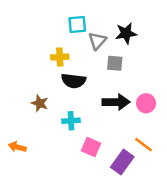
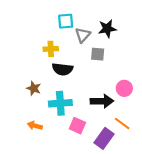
black arrow: (116, 102) -> (102, 101), moved
cyan cross: (71, 121) -> (60, 103), size x1.5
orange arrow: (17, 147) -> (35, 126), moved

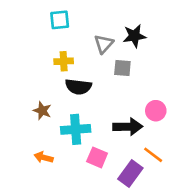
cyan square: (66, 21) -> (60, 20), moved

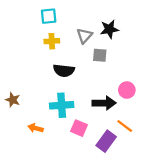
yellow cross: (64, 61) -> (52, 41), moved
brown star: (42, 111) -> (13, 100), moved

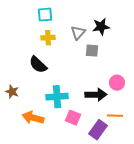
black semicircle: (64, 70) -> (38, 65), moved, turned 36
orange line: (125, 126) -> (115, 116), turned -35
orange arrow: (36, 128) -> (33, 118), size x1.5

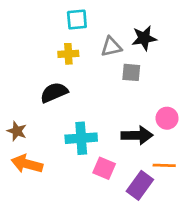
cyan square: (45, 15) -> (77, 20), moved
gray triangle: (78, 33) -> (111, 47), turned 35
black semicircle: (38, 65) -> (54, 92), turned 114
orange arrow: (33, 118) -> (27, 164), moved

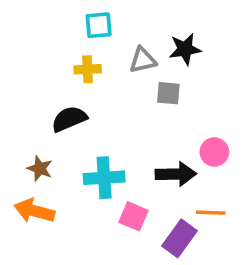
brown star: (17, 131) -> (40, 169), moved

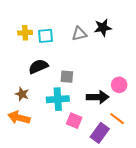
cyan square: (99, 25) -> (46, 36), moved
yellow cross: (88, 69) -> (25, 33), moved
gray square: (168, 93) -> (67, 77), moved
orange line: (211, 213) -> (117, 119), turned 35

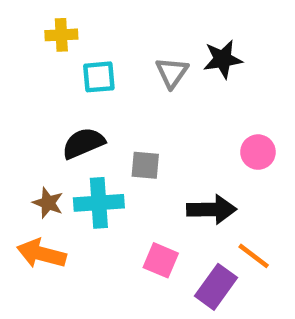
yellow cross: (25, 33) -> (61, 35), moved
gray triangle: (79, 34) -> (172, 72), turned -42
pink circle: (119, 85) -> (258, 152), moved
cyan cross: (58, 99) -> (99, 203), moved

